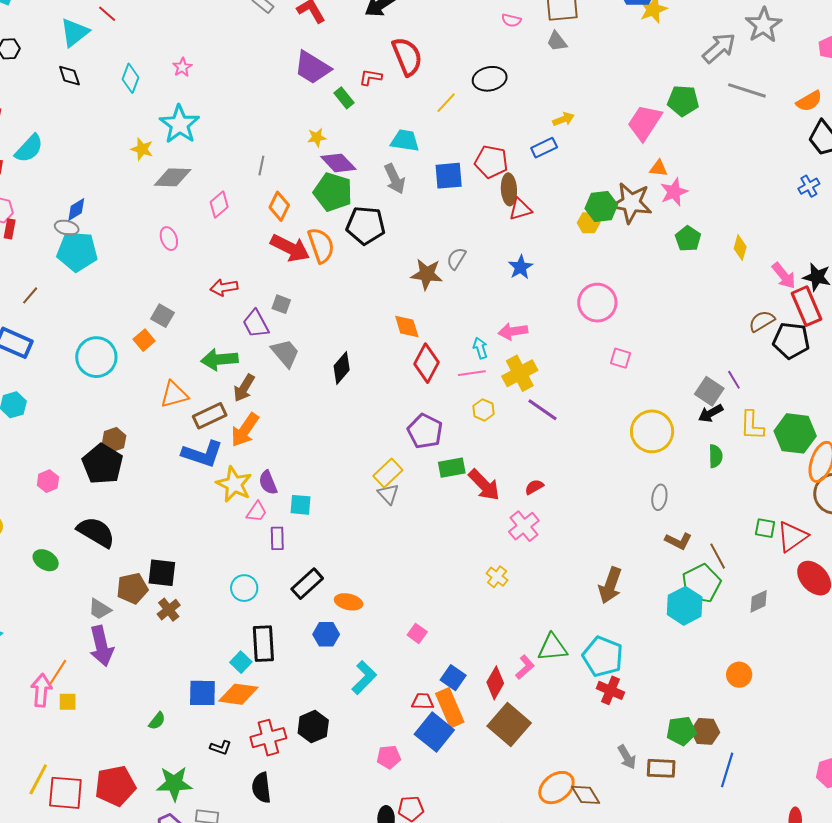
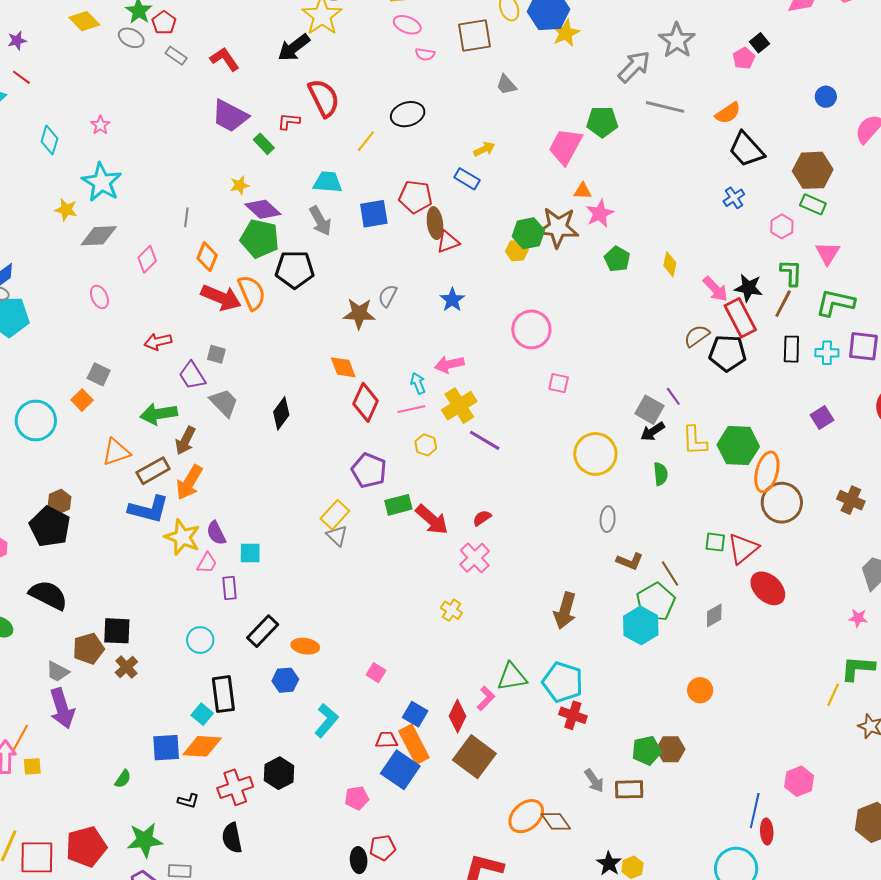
gray trapezoid: (557, 41) -> (506, 85), moved
blue rectangle: (544, 148) -> (467, 179), turned 60
blue line: (727, 770) -> (755, 811), moved

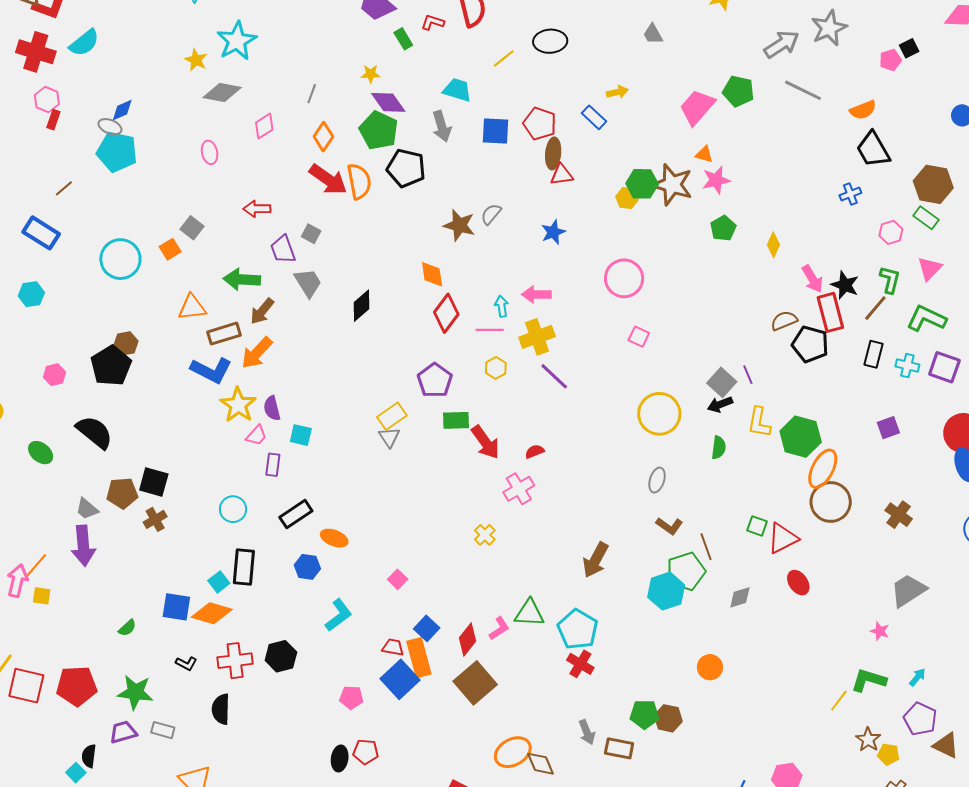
red ellipse: (768, 588) -> (798, 583), size x0.7

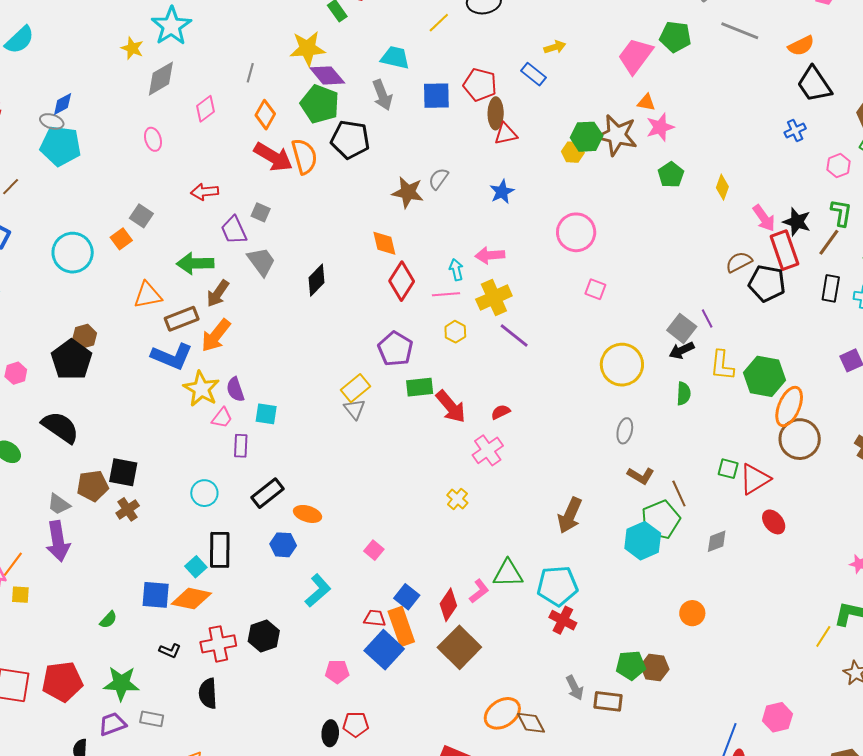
yellow star: (371, 74) -> (307, 48), size x1.8
gray diamond: (222, 92) -> (161, 79), turned -36
cyan pentagon: (578, 629) -> (557, 586), turned -30

